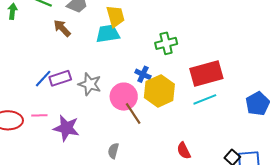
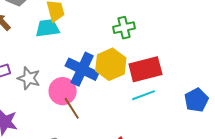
green cross: (166, 43) -> (124, 28), moved
blue cross: (143, 74) -> (82, 69), size x2.0
yellow hexagon: (159, 91) -> (111, 64), moved

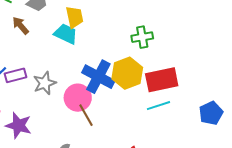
cyan trapezoid: (47, 28) -> (66, 34), turned 30
gray star: (29, 78) -> (45, 83), turned 30

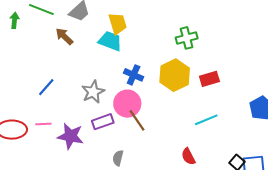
purple rectangle: (15, 75) -> (103, 122), moved
blue cross: (98, 77) -> (134, 75), moved, size x0.6
red rectangle: (162, 80) -> (209, 79), size x0.6
cyan line: (158, 106) -> (206, 120), moved

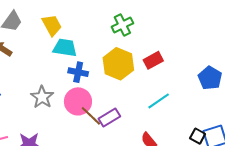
cyan trapezoid: (110, 41) -> (65, 48), moved
purple rectangle: (103, 122) -> (109, 117), moved

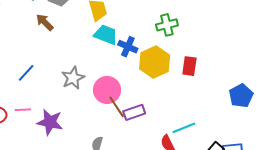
red rectangle: (153, 60) -> (189, 66), turned -66
blue cross: (78, 72) -> (128, 47), moved
cyan line: (159, 101) -> (184, 128), moved

